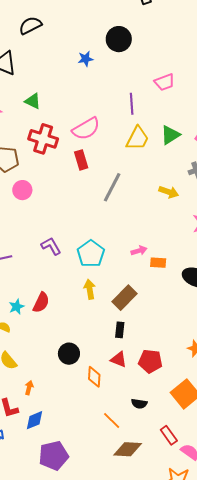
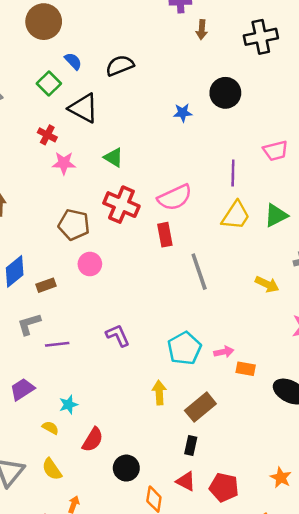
gray line: (112, 187) -> (199, 272), turned -52
cyan pentagon: (91, 254) -> (184, 348), moved
red semicircle: (41, 302) -> (93, 440), moved

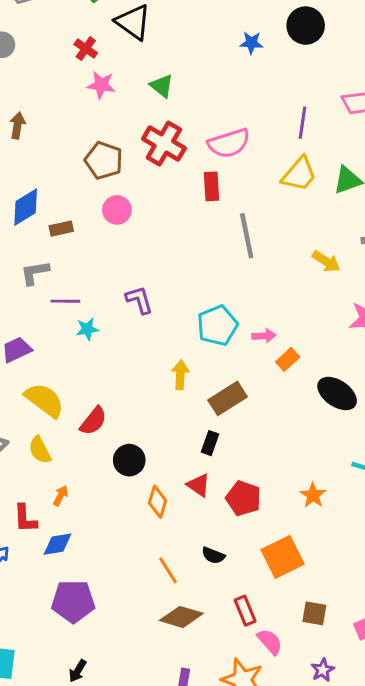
orange rectangle: (246, 369) -> (288, 359), turned -60
cyan star: (68, 405) -> (87, 329), moved
yellow semicircle: (50, 428) -> (44, 400), size x2.0

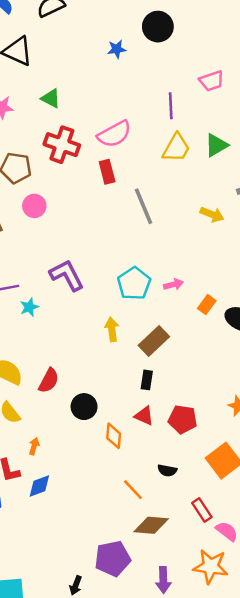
purple L-shape: (139, 300) -> (67, 275), size x1.4
orange rectangle: (288, 359) -> (207, 305), moved
purple pentagon: (73, 601) -> (113, 559), moved

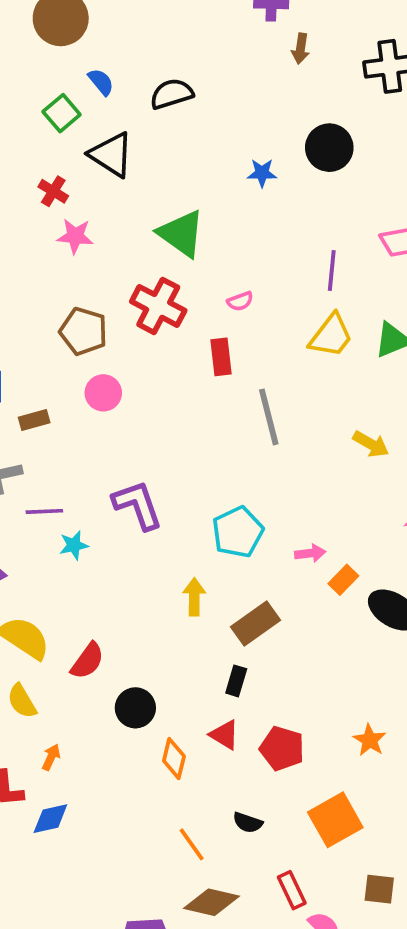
green triangle: (51, 98) -> (181, 234), moved, size x1.6
pink semicircle: (114, 134) -> (240, 301), size x0.5
pink arrow: (173, 284) -> (310, 553), moved

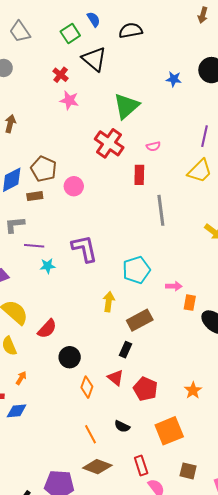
green triangle: (181, 234) -> (126, 106), turned 36
brown pentagon: (83, 331) -> (44, 169), moved
orange rectangle: (343, 580) -> (190, 303), turned -42

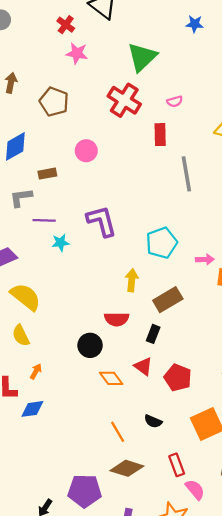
brown pentagon: (44, 169) -> (54, 102), moved
brown rectangle: (35, 196) -> (47, 174), moved
red semicircle: (47, 329) -> (117, 319), moved, turned 50
orange diamond: (87, 387) -> (111, 378), turned -55

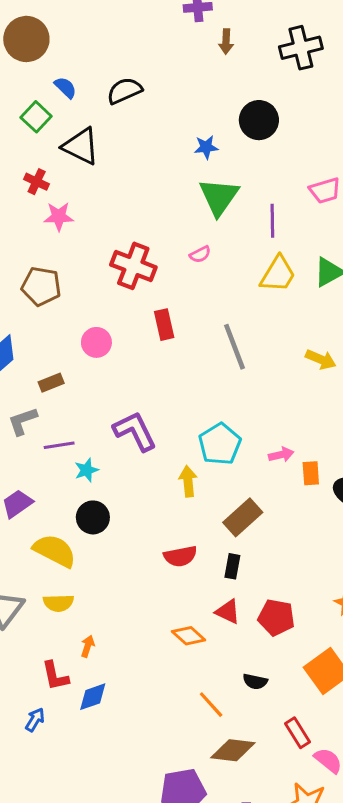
green triangle: (142, 57) -> (219, 197), moved
red rectangle: (160, 135) -> (164, 325), moved
yellow arrow: (132, 280) -> (188, 481), moved
yellow semicircle: (21, 335) -> (58, 603), turned -55
black circle: (90, 345) -> (93, 517), moved

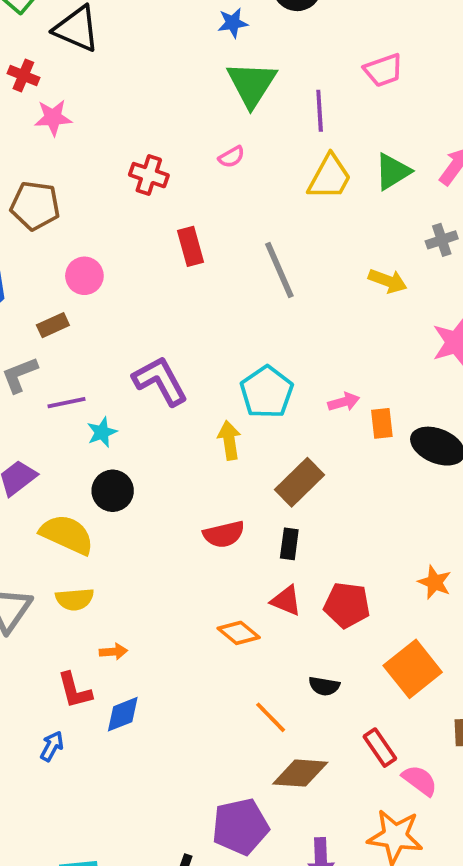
red cross: (133, 266) -> (149, 175), size x0.7
pink circle: (96, 342) -> (84, 276), moved
orange arrow: (88, 646) -> (113, 652), turned 70

